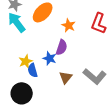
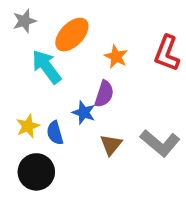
cyan arrow: (17, 22) -> (46, 67), moved
yellow star: (26, 61) -> (28, 126), moved

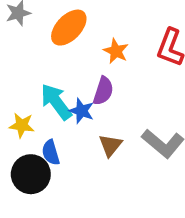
cyan arrow: (46, 67) -> (56, 102), moved
yellow star: (28, 126) -> (22, 125), turned 30
blue semicircle: (55, 133) -> (51, 152), moved

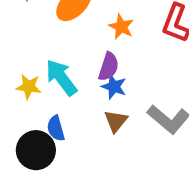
blue star: (81, 111) -> (114, 87), moved
yellow star: (22, 125) -> (29, 87), moved

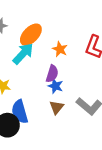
cyan arrow: (61, 78) -> (23, 54), moved, turned 80
blue semicircle: (56, 128) -> (20, 112), size x1.5

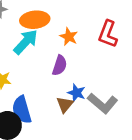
orange ellipse: (31, 35) -> (35, 20), turned 40
blue star: (55, 86) -> (77, 93), moved

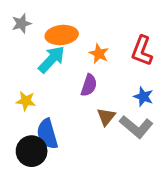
blue star: (77, 93) -> (143, 97), moved
brown triangle: (65, 105) -> (106, 117), moved

